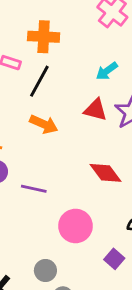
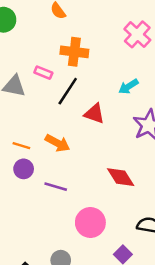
red triangle: (95, 110) -> (94, 114), moved
orange arrow: (44, 124) -> (58, 143), moved

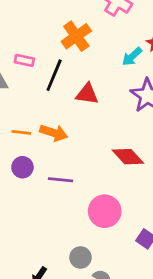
orange cross: (74, 52) -> (76, 36), moved, turned -32
cyan arrow: (128, 86) -> (132, 57), moved
orange line: (21, 146) -> (21, 132), moved

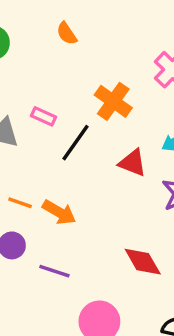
orange cross: (76, 36) -> (113, 101), turned -32
red triangle: (87, 94) -> (133, 163), moved

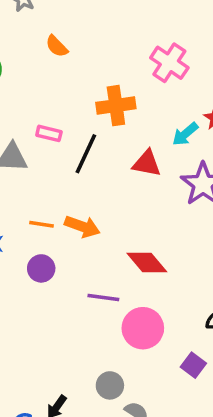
orange cross: (113, 101) -> (116, 106), turned -33
red diamond: (143, 262) -> (147, 262), moved
purple line: (54, 271) -> (103, 297), moved

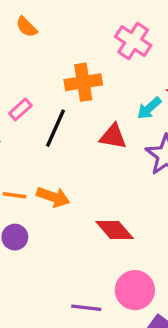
pink rectangle: (49, 133) -> (20, 109), turned -55
purple line: (103, 297) -> (86, 308), moved
pink circle: (143, 328) -> (135, 290), moved

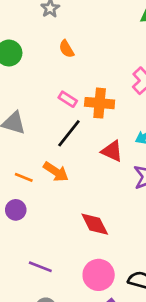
pink rectangle: (20, 109) -> (68, 99), moved, turned 60
orange arrow: (53, 197) -> (56, 172), moved
purple line: (86, 308) -> (40, 267), moved

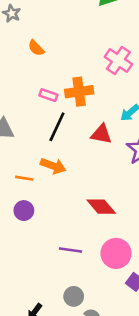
purple line: (40, 267) -> (71, 250), moved

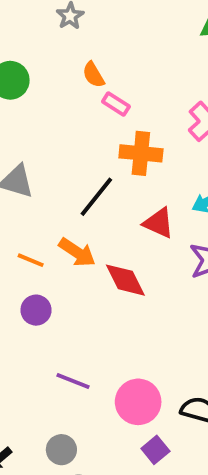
pink rectangle: (48, 95) -> (116, 104), moved
red diamond: (101, 207) -> (125, 280), moved
purple circle: (24, 211) -> (36, 310), moved

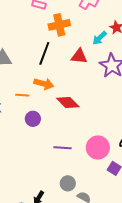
red diamond: (125, 280) -> (68, 102), moved

